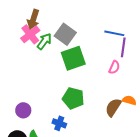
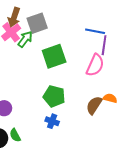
gray square: (65, 34) -> (37, 23), moved, turned 35
pink semicircle: (114, 67) -> (95, 65), size x1.6
blue cross: (59, 123) -> (52, 121), moved

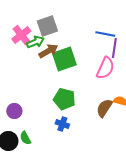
brown arrow: (14, 17) -> (48, 51), moved, turned -138
green arrow: (25, 39) -> (35, 42), turned 30

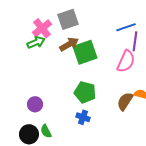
blue line: (105, 34) -> (126, 27), turned -30
green arrow: (35, 42) -> (36, 42), moved

